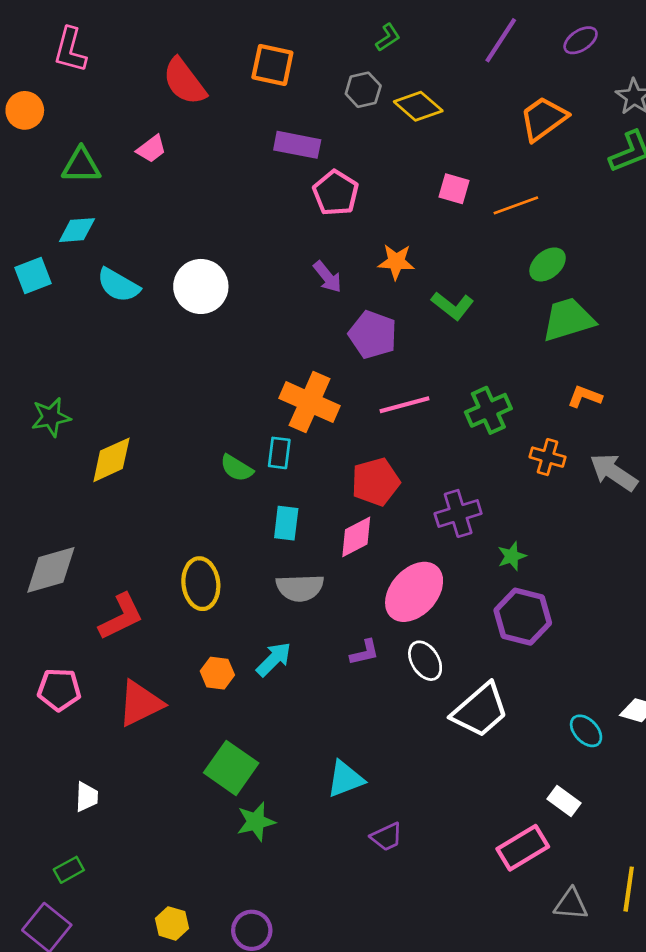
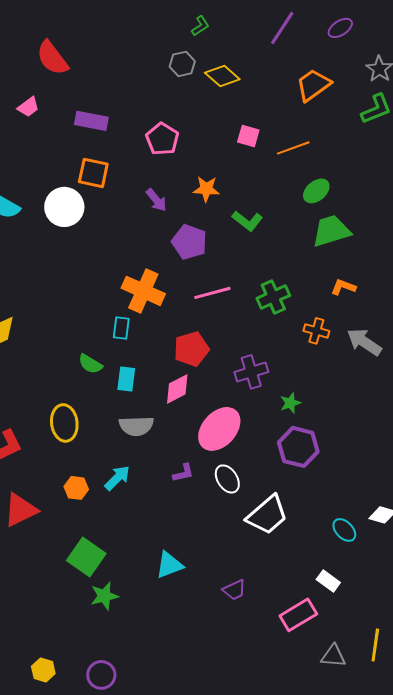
orange square: (272, 65) -> (93, 173), moved
purple rectangle: (297, 145) -> (91, 121), moved
green semicircle: (237, 468) -> (90, 364), moved
purple trapezoid: (387, 837) -> (234, 590), moved

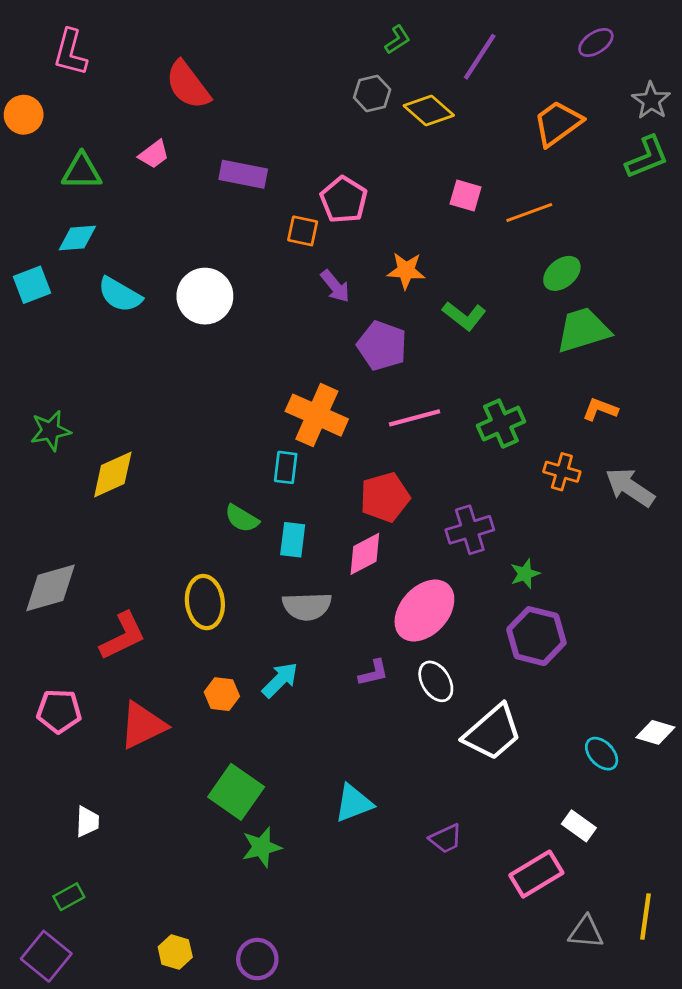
purple line: (282, 28) -> (480, 57), moved
orange square: (93, 173) -> (303, 231), moved, size x0.7

